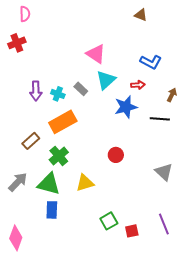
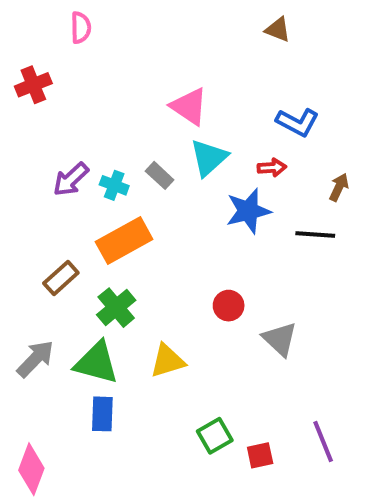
pink semicircle: (25, 14) -> (81, 28), moved
purple arrow: (36, 91) -> (71, 179), turned 48
gray triangle: (164, 172) -> (280, 339), moved

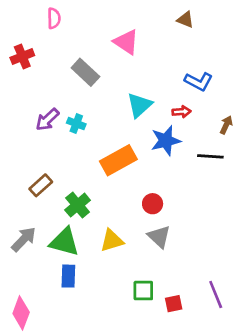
pink triangle: (189, 106) -> (126, 42), moved
gray rectangle: (160, 175) -> (85, 72), moved, size x1.5
orange rectangle: (124, 241) -> (118, 160), moved
gray triangle: (280, 339) -> (159, 237), moved
green square: (215, 436) -> (143, 291), turned 30

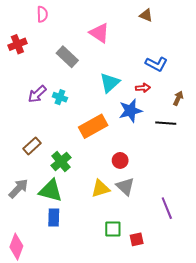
yellow triangle: (112, 241) -> (100, 188), moved
purple line: (216, 294) -> (167, 208), moved

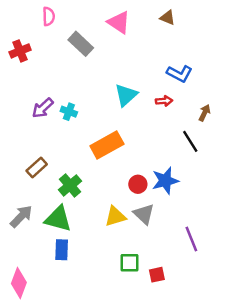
pink triangle: (99, 33) -> (119, 22), moved
gray rectangle: (67, 57) -> (81, 44), moved
blue star: (130, 111) -> (165, 181), moved
black line: (166, 123) -> (190, 141), turned 54

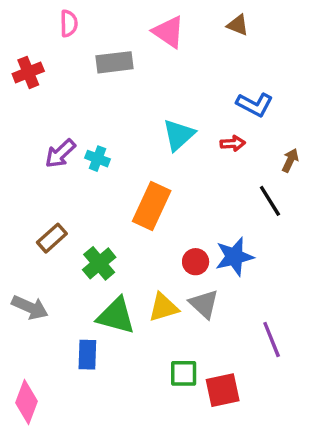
gray rectangle: (81, 44) -> (114, 62), turned -50
orange rectangle: (107, 145) -> (152, 206), turned -36
gray arrow: (21, 216) -> (30, 307), turned 70
green triangle: (58, 219) -> (116, 316), moved
red square: (157, 275) -> (223, 390), size x1.5

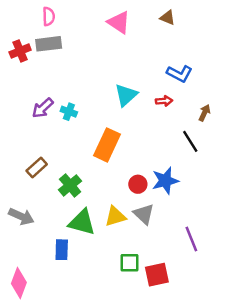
gray rectangle: (114, 62) -> (49, 44), moved

